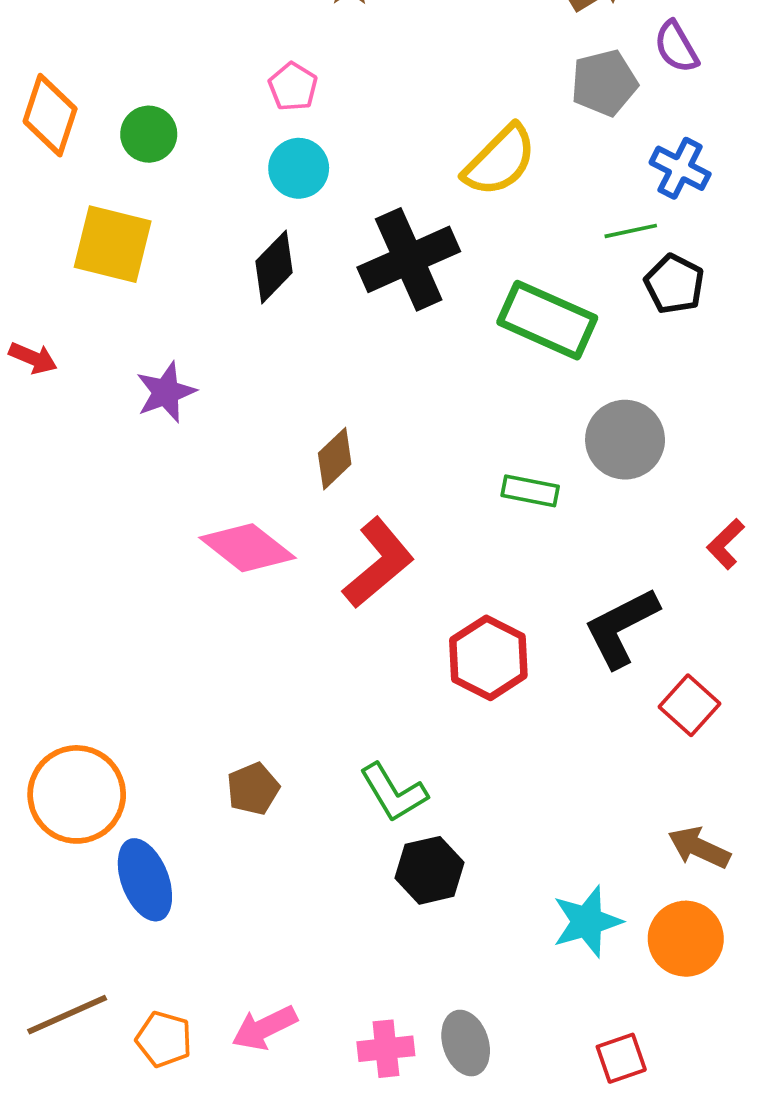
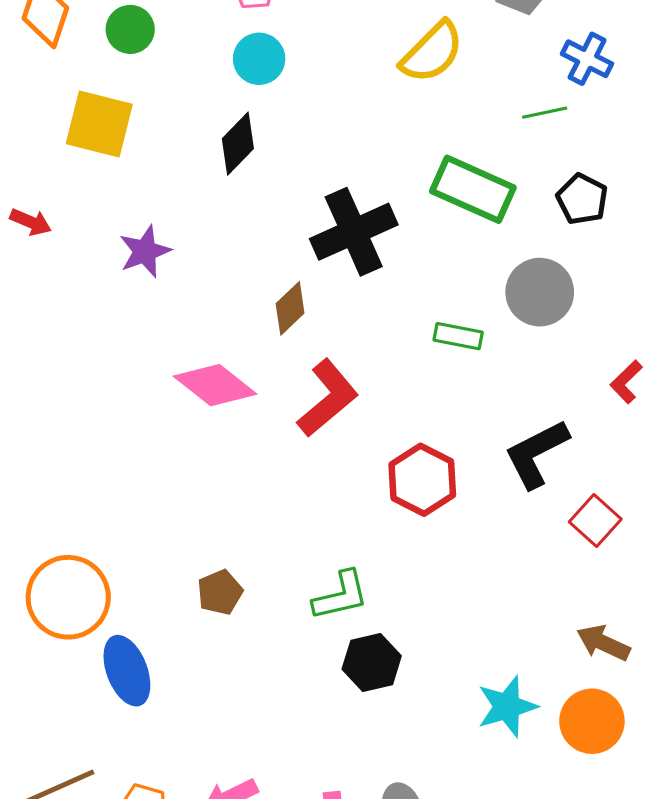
black cross: (409, 259) -> (354, 232), moved
black pentagon: (674, 284) -> (582, 199), moved
green L-shape: (394, 793) -> (341, 596), turned -72

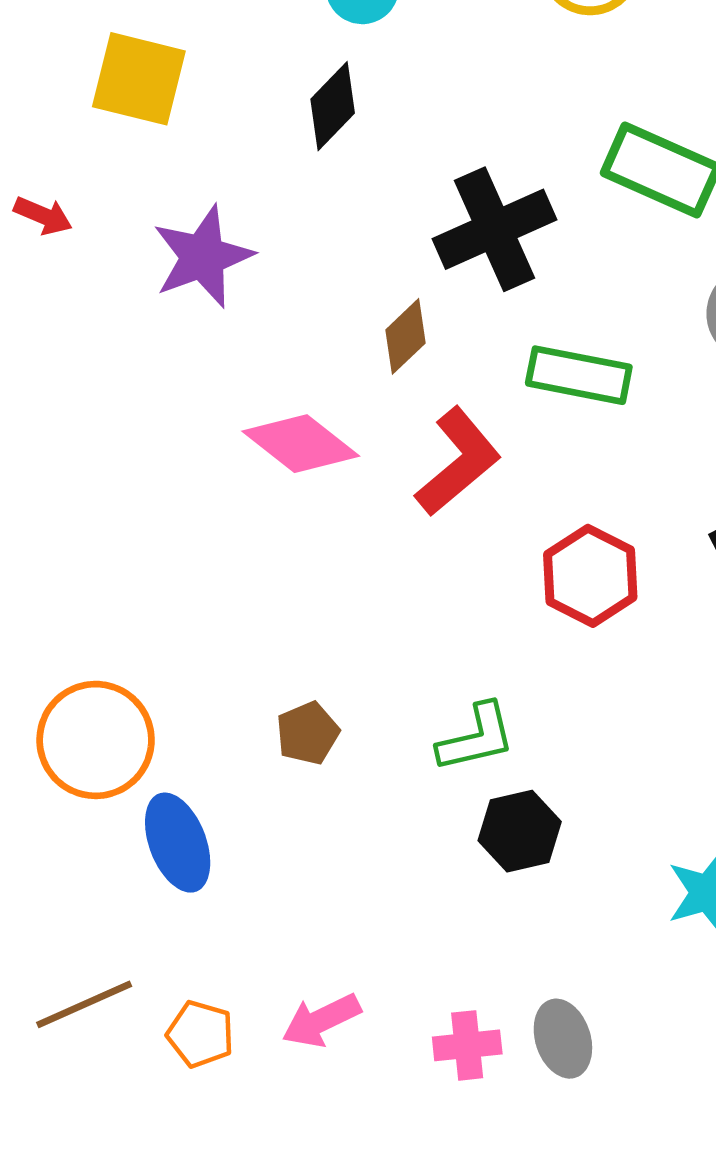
purple star: (145, 251) -> (203, 257), size x1.4
green rectangle: (458, 336) -> (579, 375), moved, size x1.5

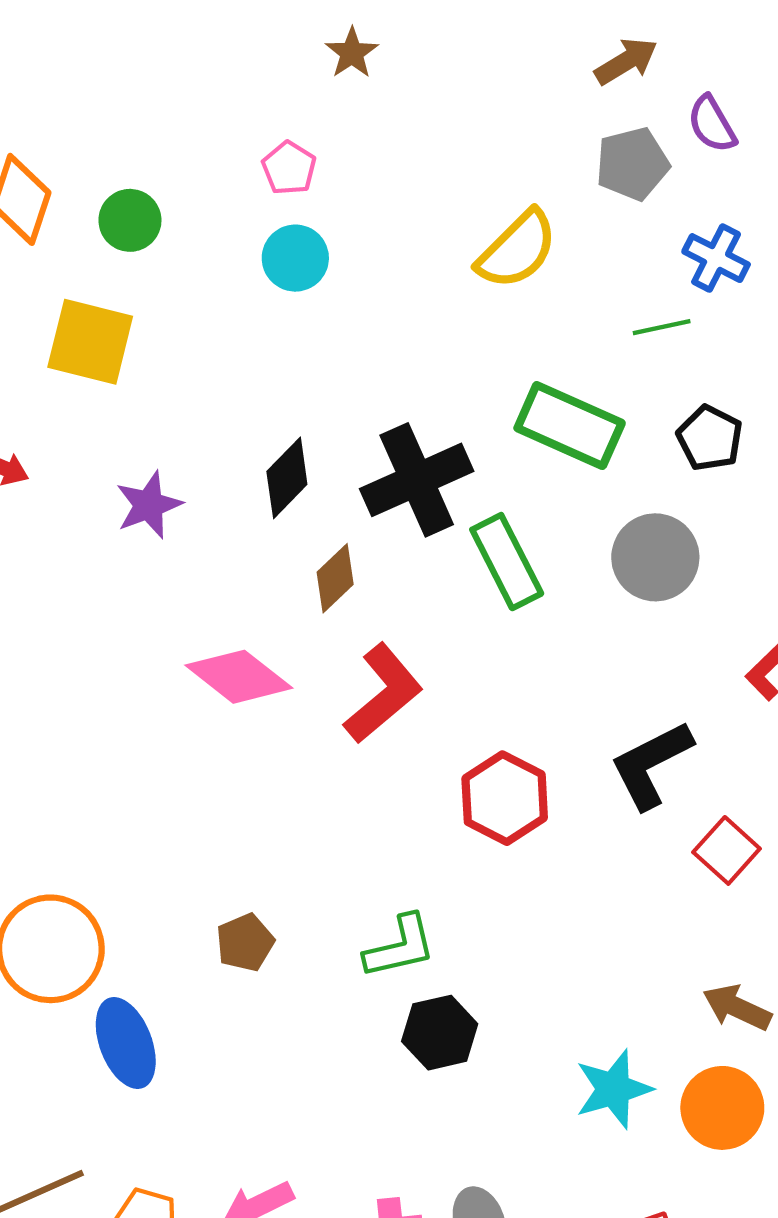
black diamond: (333, 106) -> (287, 478), moved
purple star: (203, 257) -> (149, 505), size x0.7
green rectangle: (579, 375) -> (507, 562), moved, turned 52

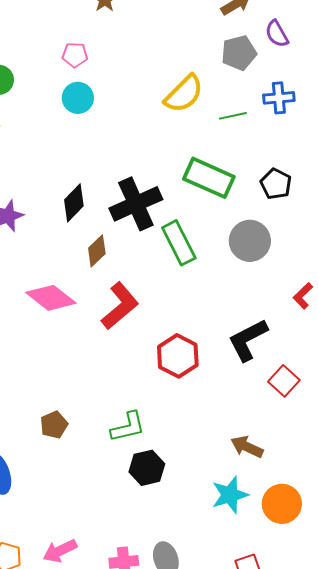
pink pentagon: (289, 168) -> (75, 55), turned -30
blue cross: (716, 258) -> (279, 98), turned -32
green line: (662, 327) -> (233, 116), moved
brown arrow: (737, 1007) -> (247, 447), moved

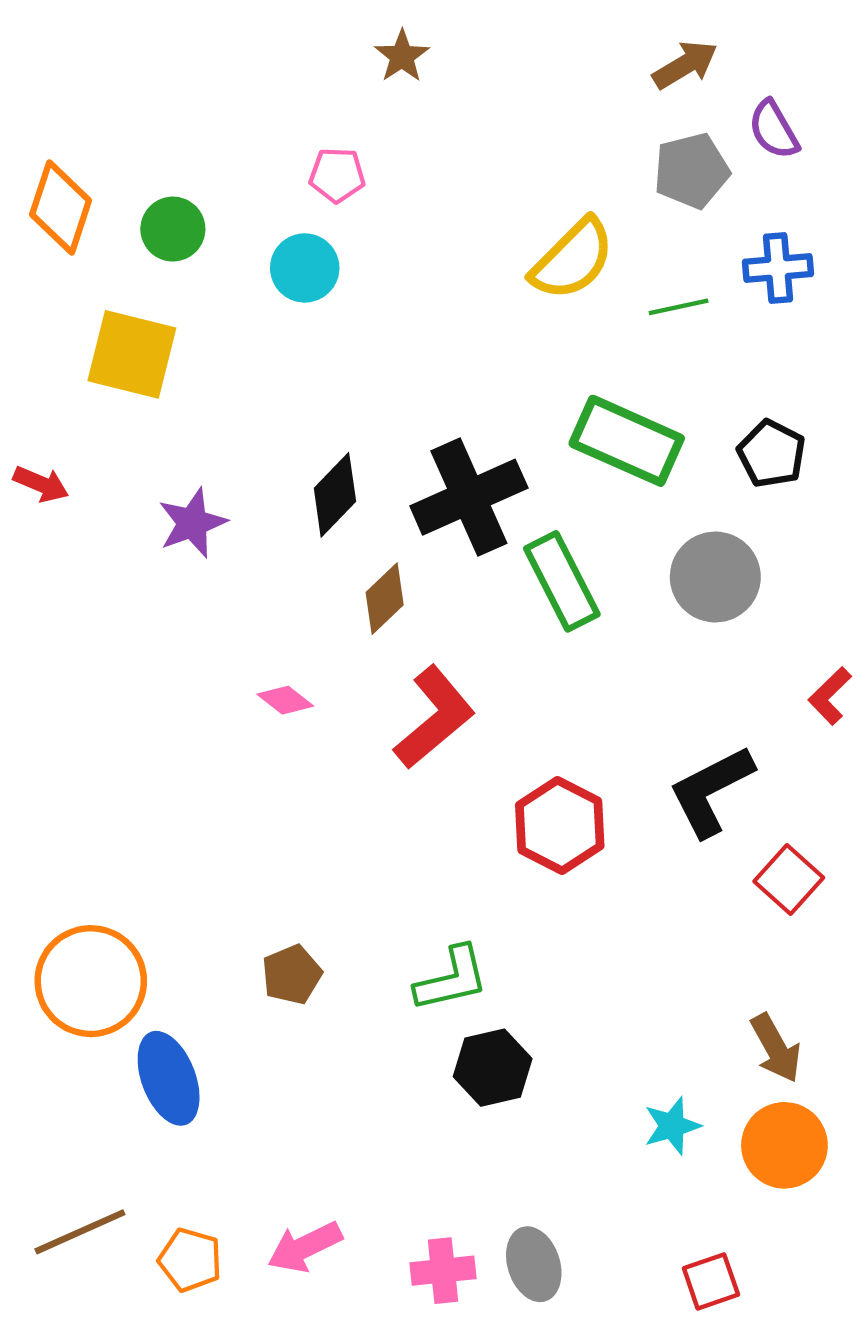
cyan circle: (78, 98) -> (305, 268), moved
pink diamond: (51, 298) -> (285, 700), size x0.5
brown arrow: (247, 447) -> (776, 1048), moved, turned -144
cyan star: (230, 495) -> (672, 1126), size x0.7

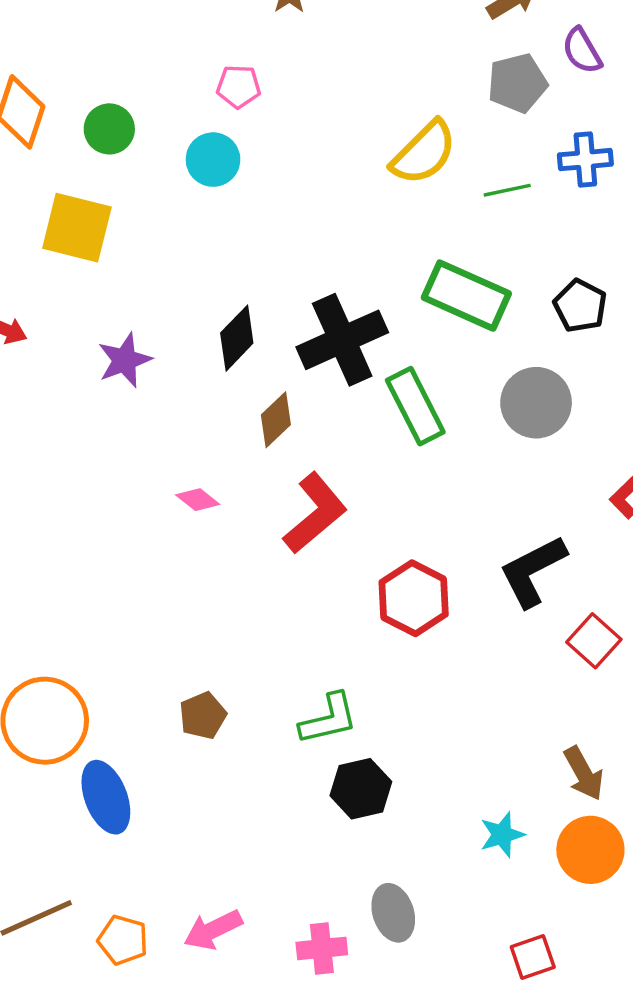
gray ellipse: (534, 1264) -> (393, 913), moved

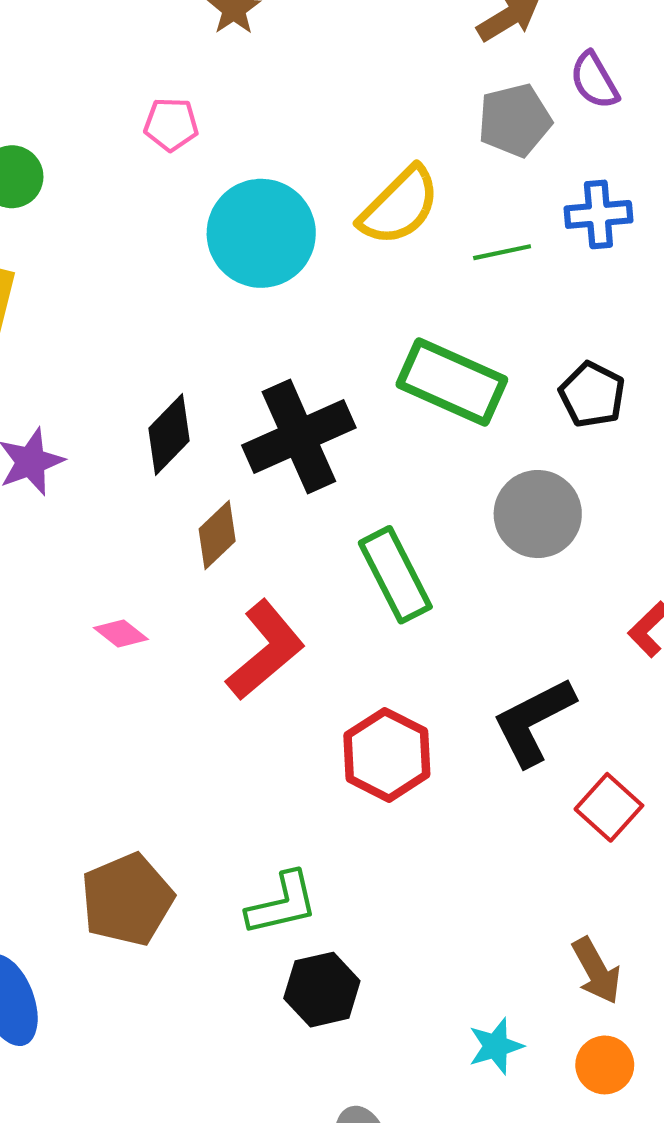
cyan circle: (213, 160) -> (261, 233), moved, size x1.6
green rectangle: (415, 406) -> (395, 575), moved
brown pentagon: (203, 716) -> (127, 899), size x1.6
orange circle: (590, 850) -> (605, 1065), size x0.7

